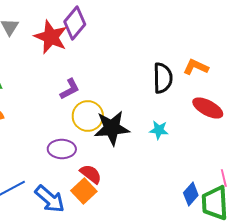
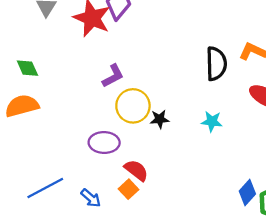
black star: (112, 128) -> (160, 119), size x0.5
orange square: (84, 191) -> (129, 189), size x0.7
blue arrow: (50, 199) -> (91, 198), size x0.6

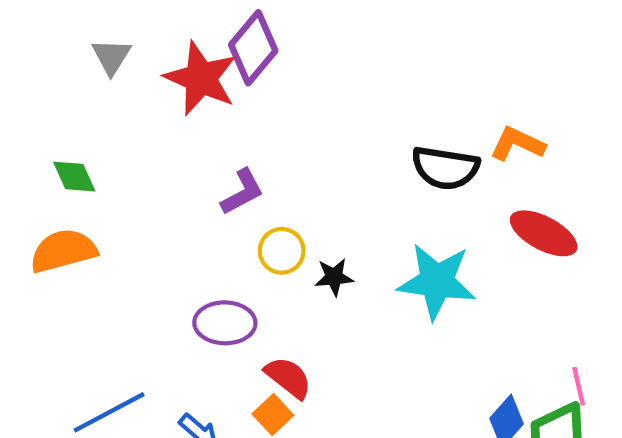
black semicircle: (216, 64) -> (445, 168), turned 100
yellow circle: (133, 106) -> (282, 251), size x0.7
cyan star: (212, 121) -> (437, 281), size x1.8

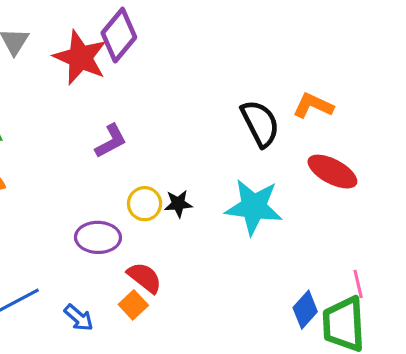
black semicircle: (445, 168) -> (260, 123), turned -126
yellow circle: (282, 251) -> (145, 204), moved

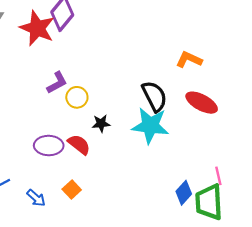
black semicircle: (260, 123) -> (154, 96), moved
yellow circle: (145, 204) -> (77, 97), moved
red semicircle: (145, 278) -> (79, 144), moved

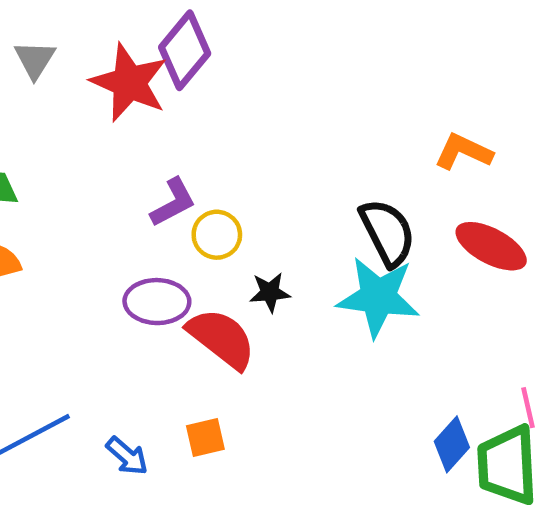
red semicircle: (79, 144) -> (221, 338), size x1.4
purple ellipse: (49, 146) -> (157, 302), moved
orange square: (72, 190) -> (205, 438), turned 30

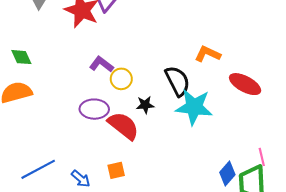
orange L-shape: (463, 152) -> (208, 54), moved
purple L-shape: (173, 202) -> (102, 64), turned -115
black semicircle: (387, 232) -> (177, 81), moved

